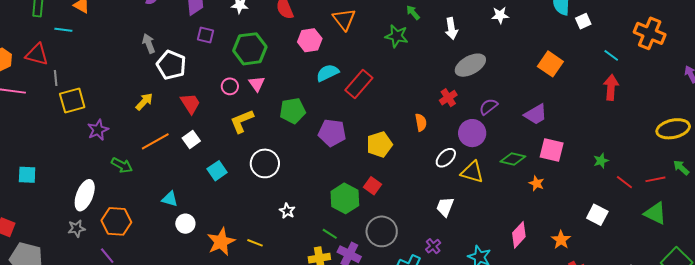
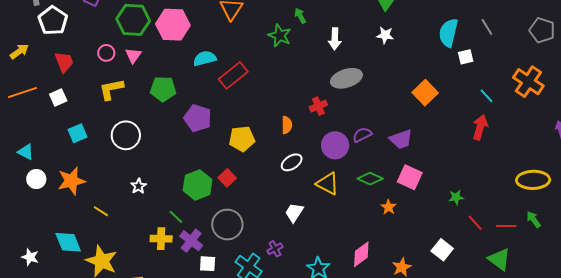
pink hexagon: (310, 40) -> (173, 25), moved, size x1.4
purple semicircle: (488, 107) -> (362, 135), moved
white ellipse: (446, 158) -> (292, 162), moved
orange star: (221, 242) -> (71, 181), moved

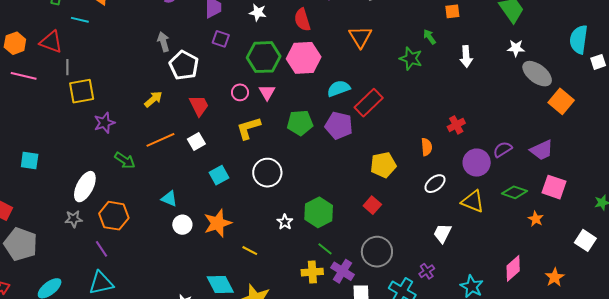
gray ellipse: (346, 78) -> (537, 74), moved, turned 60
purple pentagon: (198, 118) -> (339, 126), moved
green hexagon: (198, 185) -> (319, 212), moved
white square: (442, 250) -> (585, 240), moved

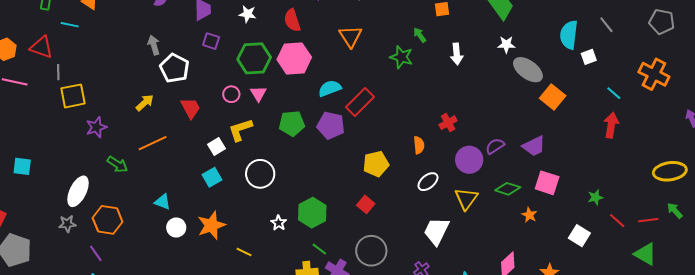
white square: (196, 141) -> (217, 146), moved
yellow triangle: (473, 201) -> (466, 199), turned 45
white trapezoid: (442, 233) -> (436, 231), size x1.4

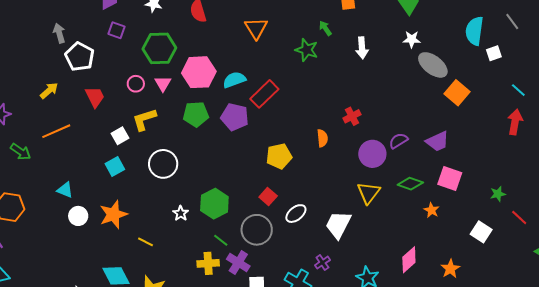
pink hexagon: (294, 58) -> (199, 72), moved
white ellipse: (428, 182) -> (296, 214), moved
gray circle: (371, 251) -> (257, 230), moved

